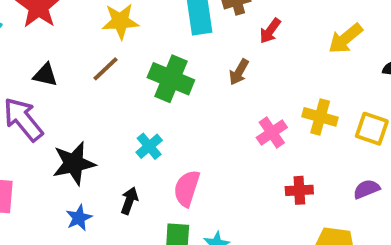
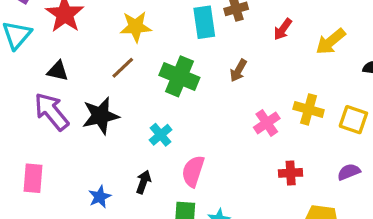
red arrow: (270, 31) -> (283, 29), moved
black triangle: (45, 75) -> (58, 71), moved
black star: (74, 163) -> (101, 116), moved

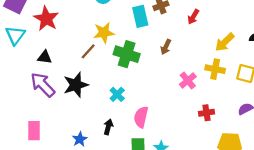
yellow star: (136, 27) -> (104, 33), moved
yellow arrow: (331, 42) -> (225, 42), moved

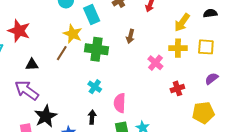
cyan rectangle: (140, 16) -> (92, 15), moved
yellow star: (104, 33) -> (73, 34), turned -30
black triangle: (45, 57) -> (32, 65), moved
black star: (76, 85) -> (46, 116), moved

